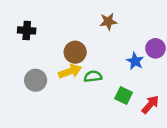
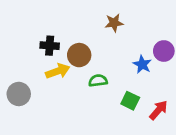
black cross: (27, 30) -> (50, 46), moved
yellow arrow: (70, 71) -> (58, 71), moved
gray circle: (36, 80) -> (19, 94), moved

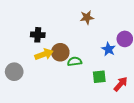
brown circle: (79, 55) -> (60, 52), moved
green square: (130, 101) -> (99, 77), turned -32

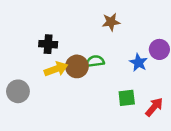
green semicircle: (75, 61) -> (95, 61), moved

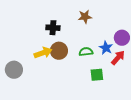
black cross: (48, 44) -> (53, 28), moved
green semicircle: (95, 61) -> (86, 52), moved
red arrow: (154, 107) -> (118, 58), moved

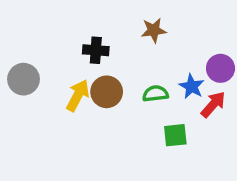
yellow arrow: (43, 53) -> (78, 95), turned -42
gray circle: (14, 70) -> (23, 79), moved

